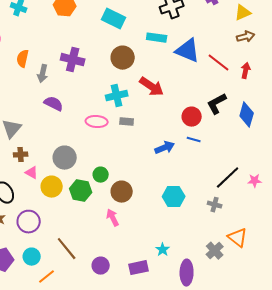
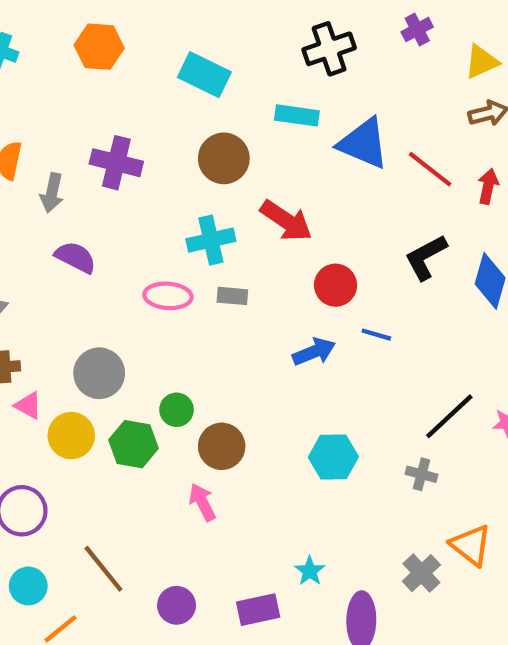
red circle: (192, 117) -> (336, 285), moved

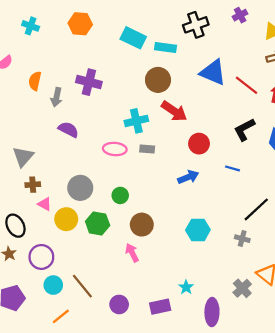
cyan rectangle: (297, 115) -> (166, 48), moved
brown circle: (224, 158) -> (158, 80), moved
blue line: (376, 335) -> (232, 168), moved
green circle: (177, 410) -> (120, 195), moved
cyan circle: (28, 586) -> (53, 285), moved

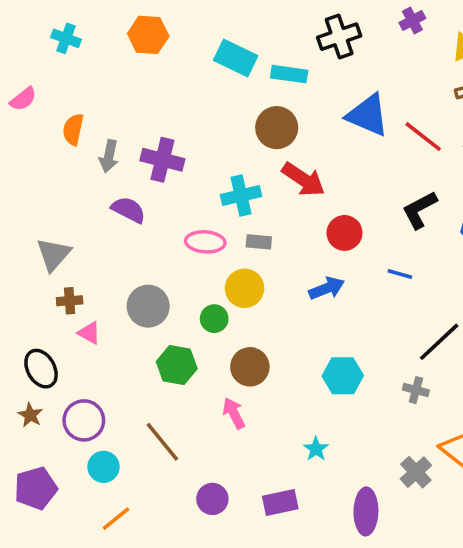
purple cross: (89, 82) -> (162, 160), moved
yellow circle: (66, 219) -> (245, 288), moved
brown line: (82, 286) -> (162, 442), moved
cyan star: (186, 287) -> (316, 449), moved

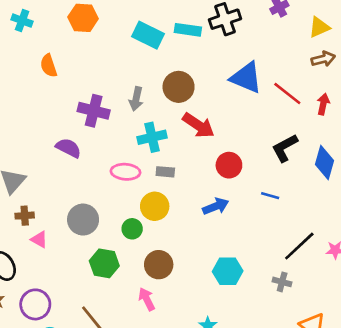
cyan rectangle: (289, 74) -> (188, 30), moved
orange semicircle: (73, 129) -> (49, 66), moved, turned -30
gray arrow: (109, 156) -> (136, 99), moved

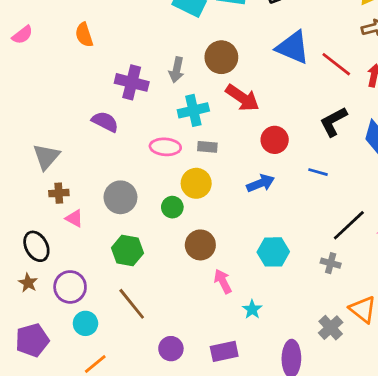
green hexagon: (104, 263) -> (127, 251), moved
pink arrow: (147, 299) -> (223, 281), moved

